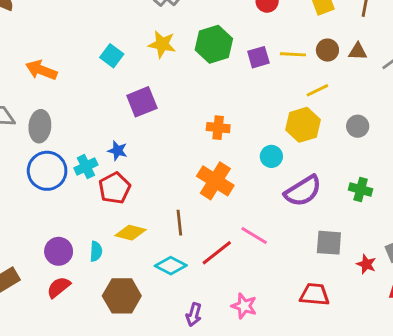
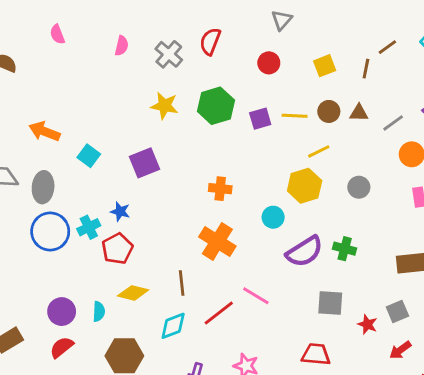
cyan square: (112, 56) -> (89, 156), moved
green cross: (361, 189) -> (345, 249), moved
cyan diamond: (171, 266) -> (173, 326), turned -48

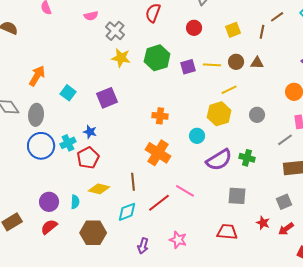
pink semicircle: (122, 46) -> (91, 16), turned 64
gray cross: (169, 54) -> (115, 31), moved
gray line: (393, 123) -> (285, 140), moved
orange arrow: (44, 131) -> (37, 76), turned 100
red star: (367, 324) -> (263, 223), moved

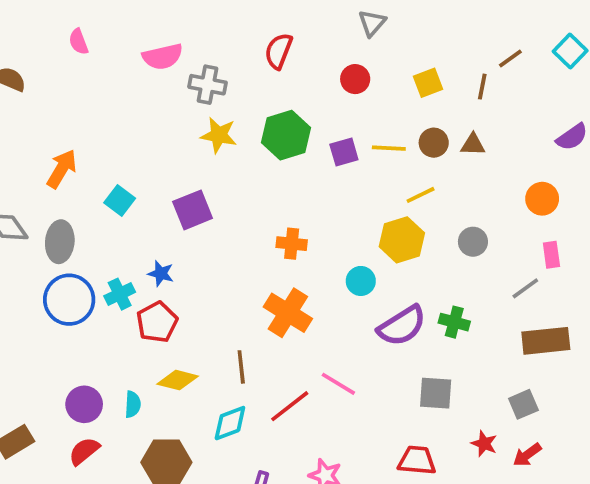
pink semicircle: (91, 16) -> (163, 57), size x1.5
gray cross: (115, 31) -> (207, 85), turned -30

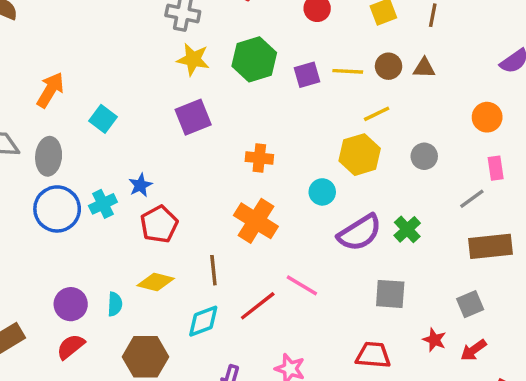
purple square: (193, 210) -> (193, 117), moved
blue star: (161, 273) -> (140, 185), turned 30
red pentagon: (157, 322) -> (159, 224), moved
green cross: (454, 322) -> (407, 229), turned 32

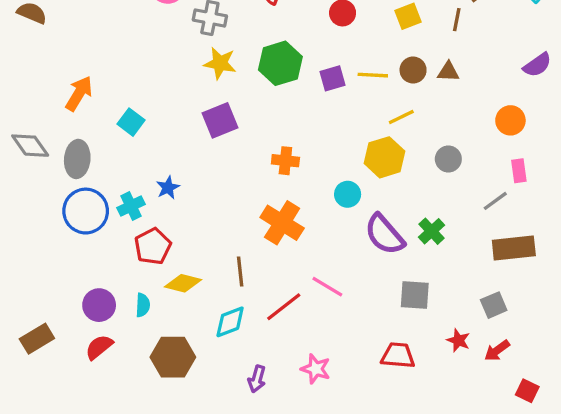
red pentagon: (159, 224) -> (153, 246), moved
purple semicircle: (360, 233) -> (385, 235), turned 81

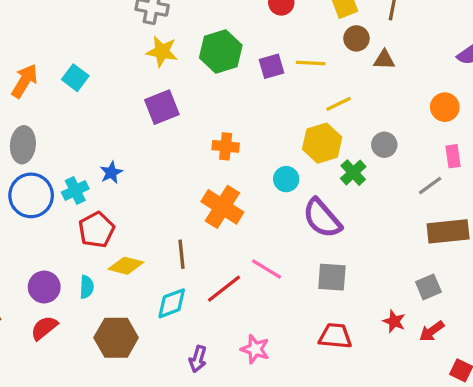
brown circle: (413, 70) -> (356, 38), moved
cyan square: (131, 122) -> (75, 78), moved
green cross: (432, 231) -> (353, 173), moved
gray square: (415, 295) -> (332, 277), moved

